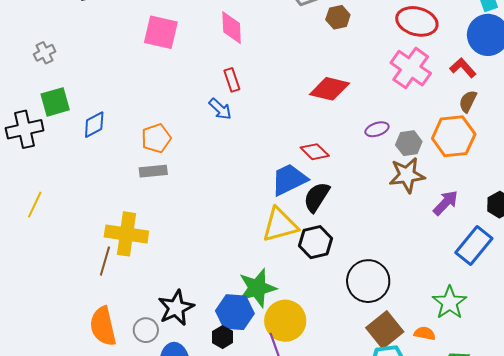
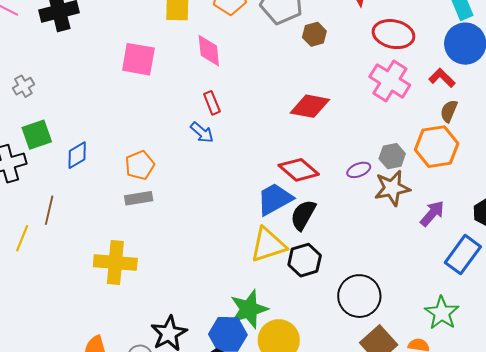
purple ellipse: (377, 129) -> (359, 170), moved
red diamond: (315, 152) -> (299, 170), size x1.4
brown line: (105, 261) -> (49, 210), moved

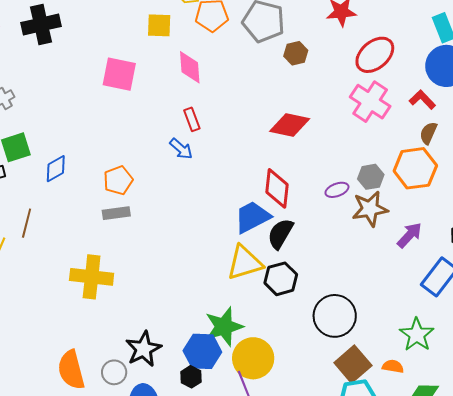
red ellipse: (393, 34) -> (375, 55), turned -54
red diamond: (299, 170) -> (277, 188), turned 54

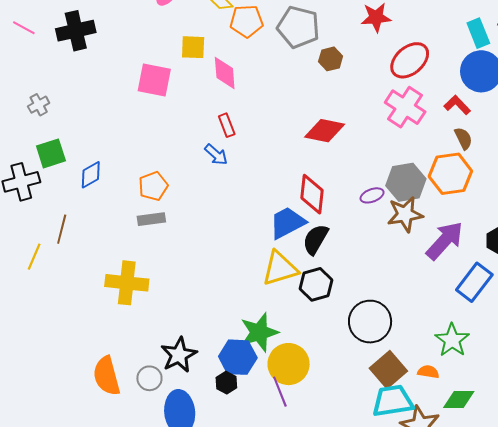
yellow square: (159, 25) -> (193, 47), moved
brown semicircle: (428, 133) -> (463, 138), turned 130
gray hexagon: (371, 177) -> (406, 182), size x1.5
purple arrow: (409, 235) -> (445, 241), size x1.5

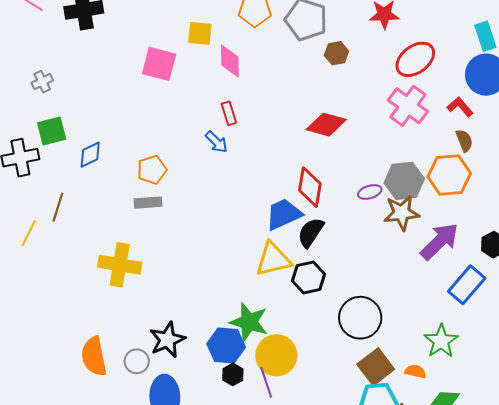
green star: (259, 332) -> (249, 322), turned 30
black hexagon: (226, 383) -> (233, 374), moved

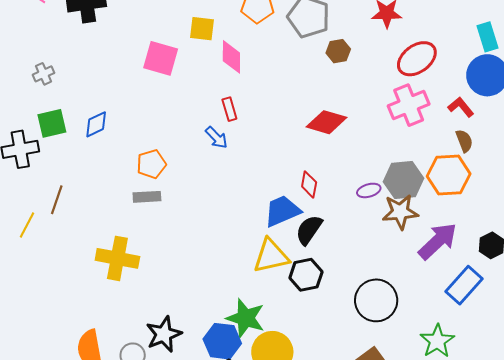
pink cross: (408, 106) -> (409, 105), turned 30
blue diamond: (90, 155) -> (96, 124), moved
red diamond: (310, 187) -> (309, 184), size x0.7
black circle: (360, 318) -> (376, 300), moved

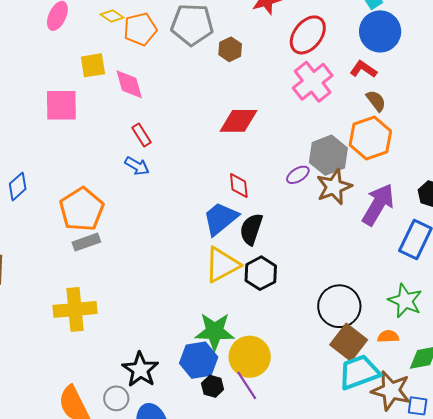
orange pentagon: (151, 164) -> (82, 209), size x1.5
black circle: (376, 300) -> (339, 306), moved

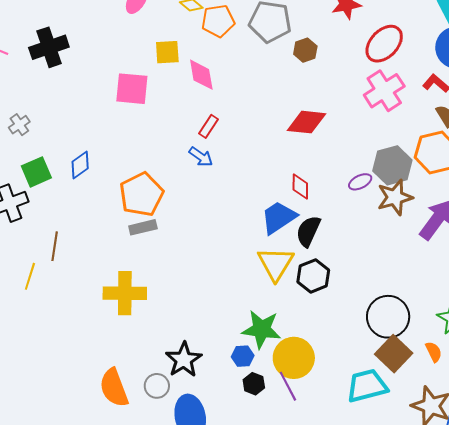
red rectangle: (142, 135) -> (209, 126), turned 60
yellow triangle: (222, 265) -> (276, 264), turned -36
orange semicircle: (388, 336) -> (434, 352), turned 60
blue hexagon: (199, 360) -> (243, 356), size x0.6
cyan trapezoid: (359, 372) -> (367, 386), moved

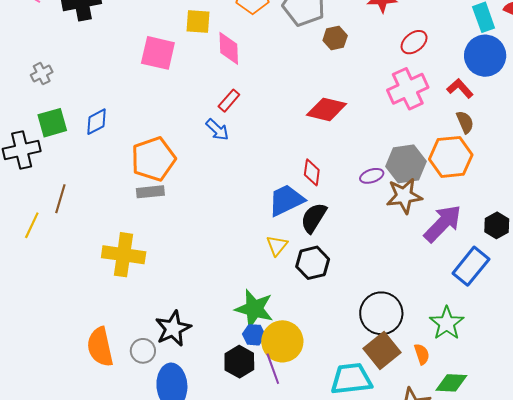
red ellipse: (384, 44) -> (414, 42), size x0.7
yellow triangle: (276, 264) -> (277, 246), size x0.6
blue hexagon: (243, 356) -> (254, 335), moved
black hexagon: (254, 384) -> (239, 362), size x1.4

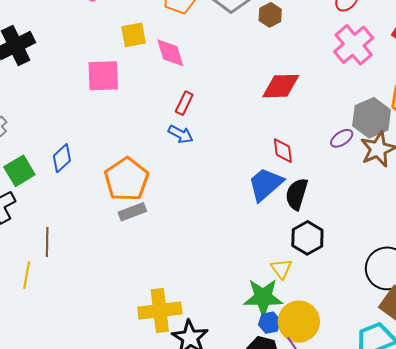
yellow triangle: (277, 246) -> (281, 269), moved
yellow cross: (124, 255) -> (160, 311), moved

